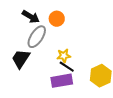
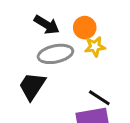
gray ellipse: (37, 37) -> (55, 54), turned 45
yellow star: (64, 56) -> (95, 47), moved

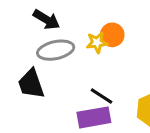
orange circle: (85, 28) -> (112, 35), moved
black trapezoid: (32, 86) -> (31, 84), turned -52

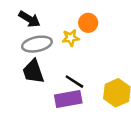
orange circle: (112, 35) -> (88, 23), moved
black trapezoid: (31, 84) -> (33, 72), moved

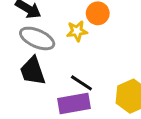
gray ellipse: (37, 44) -> (37, 38), turned 36

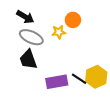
black line: (81, 83) -> (79, 79), moved

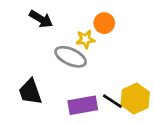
gray ellipse: (31, 37) -> (71, 57), moved
black trapezoid: (28, 59) -> (30, 92), moved

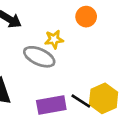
orange circle: (104, 23) -> (86, 17), moved

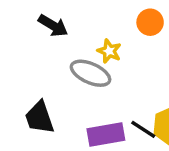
yellow star: (54, 39) -> (109, 51), turned 30

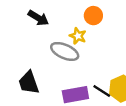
orange circle: (150, 22) -> (93, 16), moved

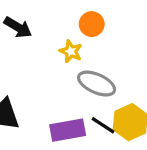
gray ellipse: (65, 51) -> (97, 84), moved

